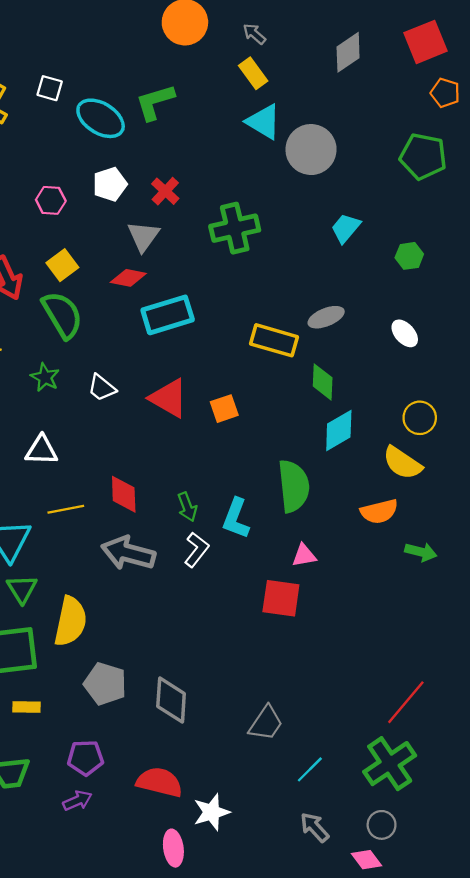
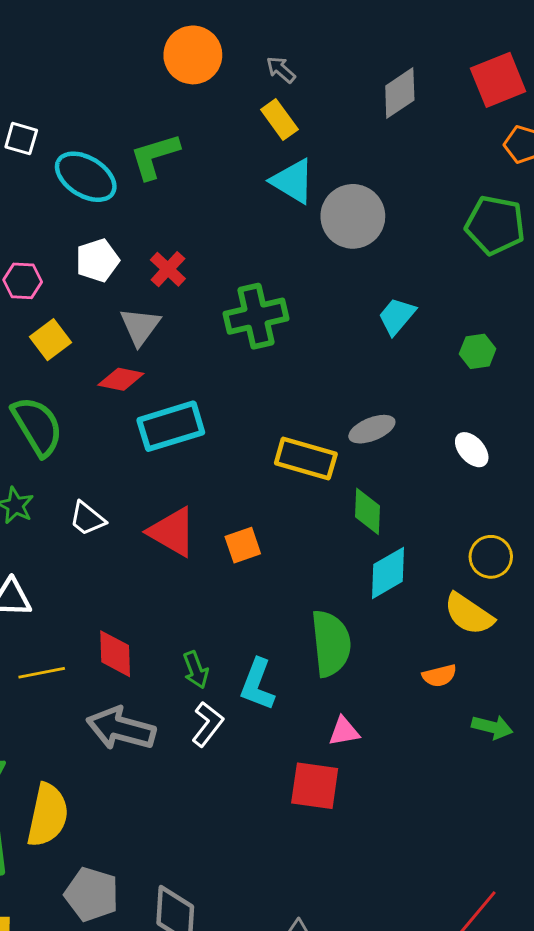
yellow square: (62, 265) -> (51, 340), moved
orange semicircle: (379, 511) -> (439, 676), size x0.7

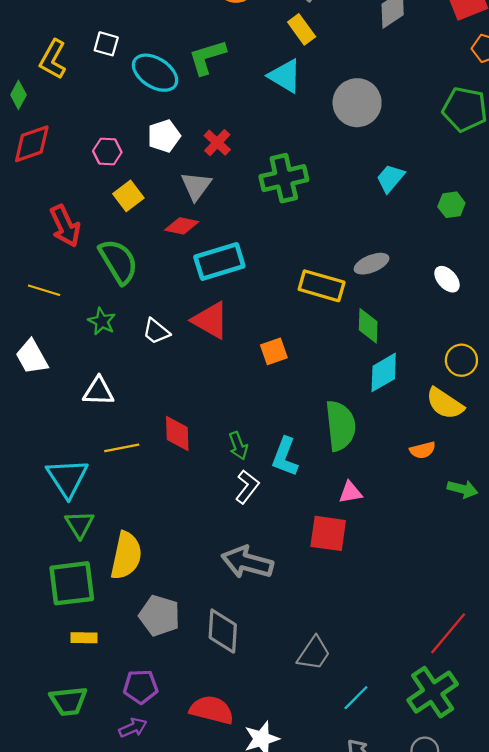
cyan triangle: (293, 181) -> (285, 76), moved
red triangle: (172, 532) -> (211, 320), moved
gray arrow: (121, 729) -> (247, 562), moved

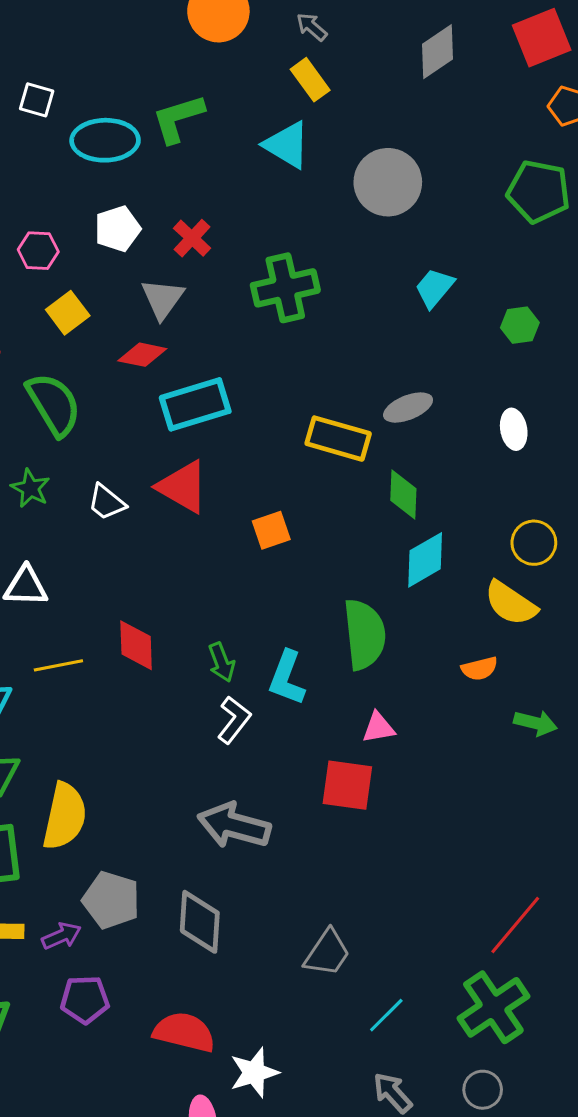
cyan ellipse: (155, 73) -> (105, 140), turned -33
white ellipse: (447, 279) -> (514, 429), turned 32
purple arrow: (133, 728) -> (62, 936), moved

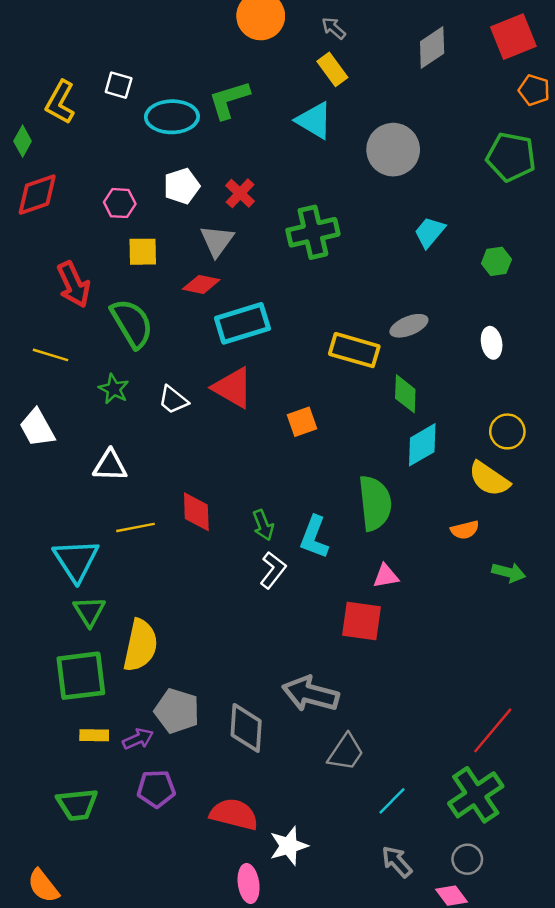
yellow square: (68, 313) -> (143, 252), turned 36
gray arrow: (234, 826) -> (311, 694), moved

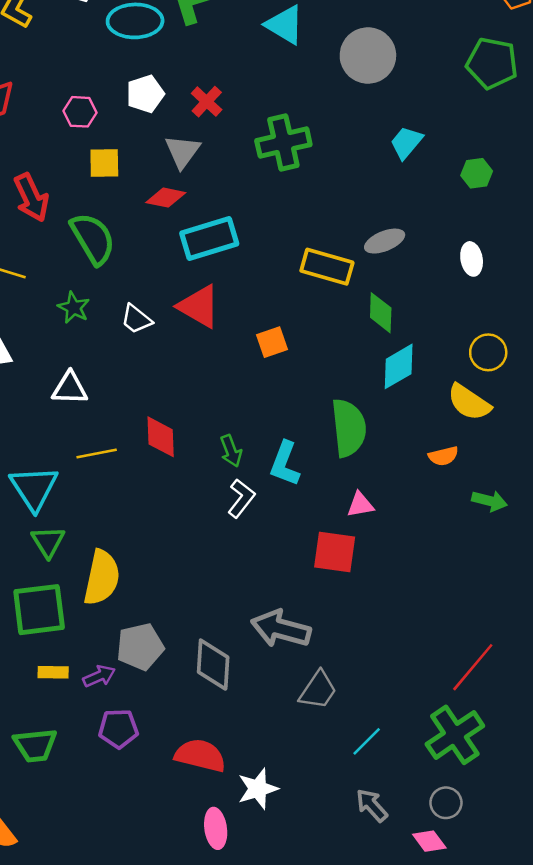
gray pentagon: (177, 711) -> (140, 647), turned -30

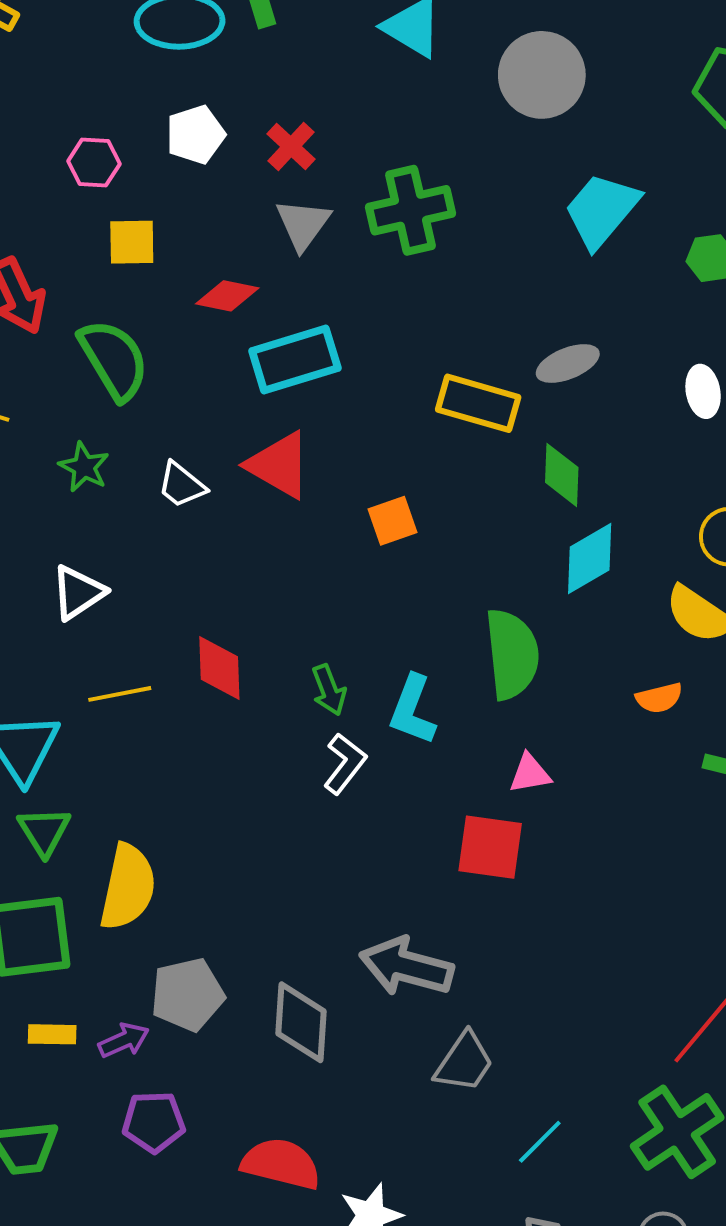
cyan trapezoid: (406, 143) -> (602, 210), size x1.5
gray triangle: (182, 151) -> (303, 224), moved
white triangle: (70, 388) -> (78, 592), turned -36

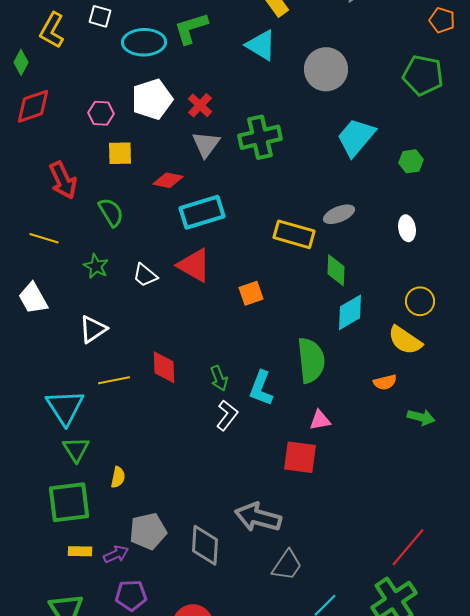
white pentagon: (195, 135) -> (152, 99), size x1.4
green semicircle: (114, 360) -> (111, 212), size x0.7
yellow semicircle: (128, 887) -> (118, 477), size x0.5

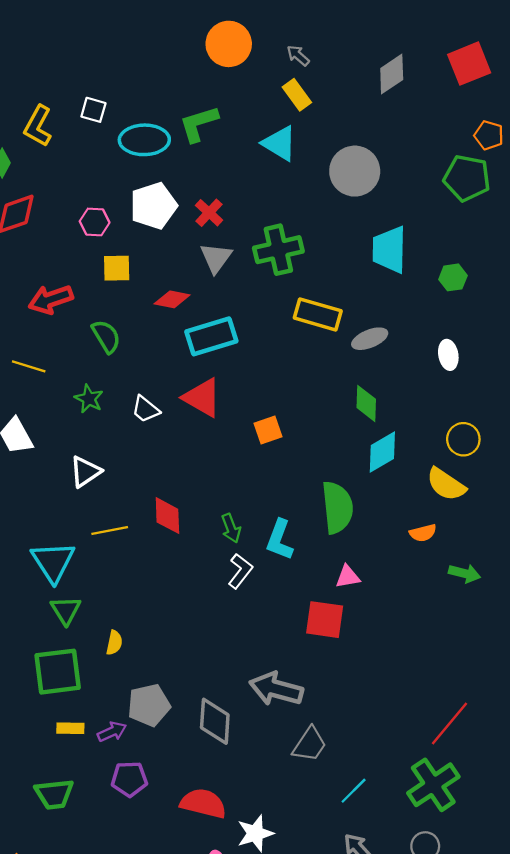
orange pentagon: (442, 20) -> (489, 135), moved
cyan trapezoid: (356, 137) -> (389, 250), turned -39
red arrow: (63, 180) -> (51, 299), turned 96
yellow rectangle: (294, 234) -> (318, 314), moved

